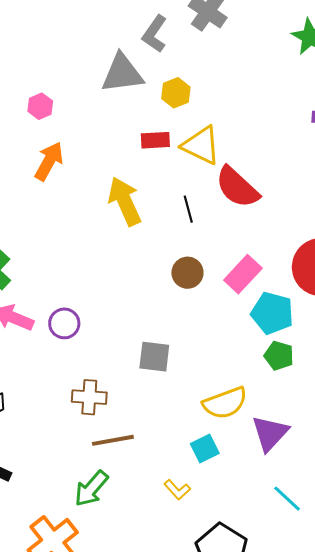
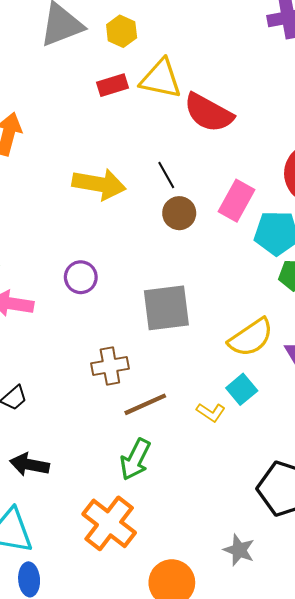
yellow arrow: (125, 201) -> (99, 184), moved, turned 138
black line: (188, 209) -> (166, 175), moved
purple circle: (64, 323) -> (81, 277), moved
gray square: (154, 357) -> (166, 308), size x1.4
yellow L-shape: (177, 490) -> (211, 412), moved

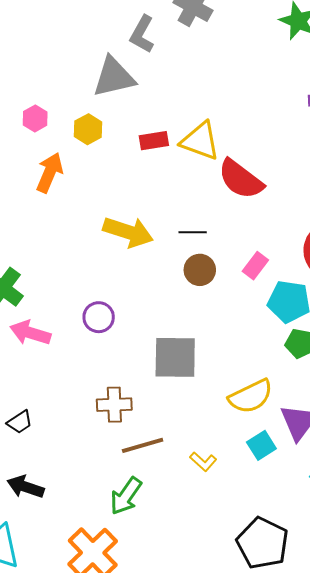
yellow hexagon: (122, 31) -> (88, 129), moved
black line: (166, 175) -> (193, 232), turned -68
pink rectangle: (237, 201) -> (255, 266), size x0.7
cyan square: (242, 389) -> (261, 445), moved

